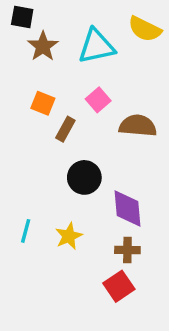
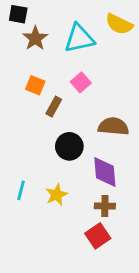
brown semicircle: (138, 126) -> (113, 126), moved

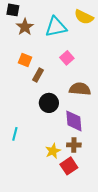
pink square: (81, 82) -> (67, 58), moved
yellow star: (57, 195) -> (53, 151), moved

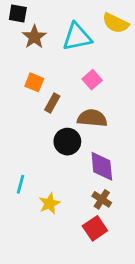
brown semicircle: (80, 89) -> (92, 118), moved
brown cross: (74, 145) -> (102, 199), turned 32
yellow star: (53, 151) -> (49, 204), moved

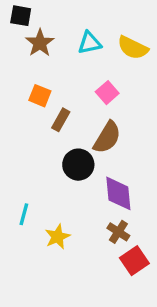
yellow semicircle: (116, 23) -> (133, 48), moved
cyan triangle: (77, 37) -> (90, 43), size x0.7
brown semicircle: (92, 118) -> (107, 137), turned 116
red square: (95, 228) -> (134, 261), moved

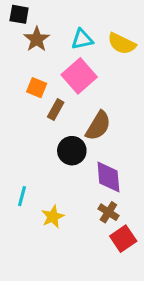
pink square: (107, 93) -> (79, 76), moved, size x1.6

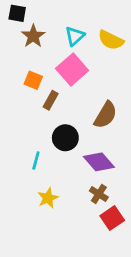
cyan triangle: (82, 39) -> (75, 36), turned -30
brown semicircle: (98, 126) -> (105, 115), moved
purple diamond: (108, 177) -> (99, 162), turned -36
cyan line: (22, 196) -> (36, 161), moved

